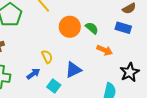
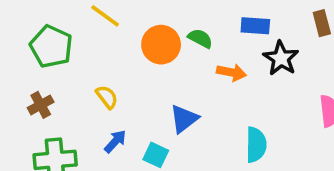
yellow semicircle: (47, 57) -> (107, 97), moved
black star: (130, 72) -> (281, 58), moved

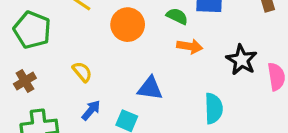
green semicircle: (200, 38) -> (177, 16), moved
black star: (281, 58) -> (241, 60), moved
blue triangle: (184, 119) -> (150, 88), turned 48

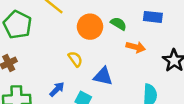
green semicircle: (177, 16) -> (118, 24), moved
yellow semicircle: (82, 72) -> (75, 59), moved

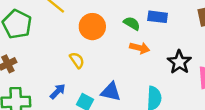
green semicircle: (118, 24) -> (132, 23), moved
blue triangle: (103, 76) -> (111, 92), moved

